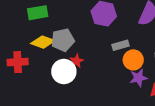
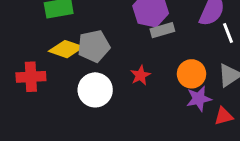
gray rectangle: (121, 45) -> (162, 30), moved
red star: (76, 61) -> (140, 75), moved

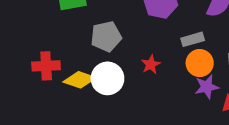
gray rectangle: (162, 30) -> (193, 39), moved
yellow diamond: (66, 49) -> (80, 80), moved

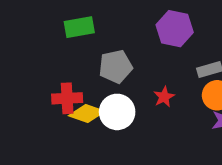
red cross: (46, 66) -> (67, 98), moved

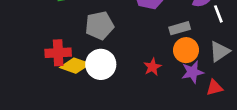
red star: (164, 97) -> (152, 67), moved

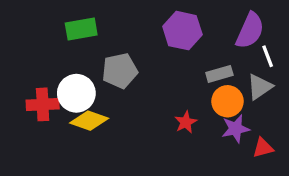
gray triangle: (220, 51) -> (260, 87), moved
red cross: (58, 53) -> (43, 104), moved
white circle: (101, 64) -> (76, 93), moved

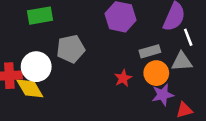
gray triangle: (260, 87) -> (182, 62), turned 30
yellow diamond: (89, 121) -> (30, 88), moved, turned 40
red star: (186, 122) -> (123, 78), moved

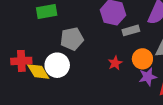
gray rectangle: (150, 51) -> (131, 30), moved
white circle: (36, 67) -> (57, 65), moved

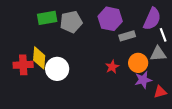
gray pentagon: (72, 39) -> (71, 22), moved
yellow diamond: (38, 71) -> (39, 58), moved, turned 35

